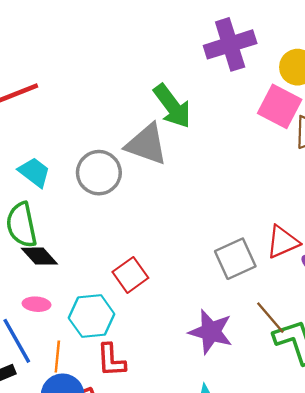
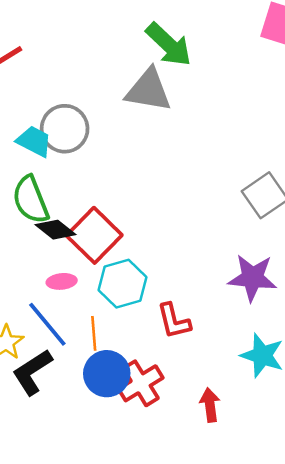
gray circle: (99, 173) -> (65, 129), moved
red square: (130, 275) -> (94, 235), moved, size x1.4
red L-shape: (111, 360) -> (174, 321), moved

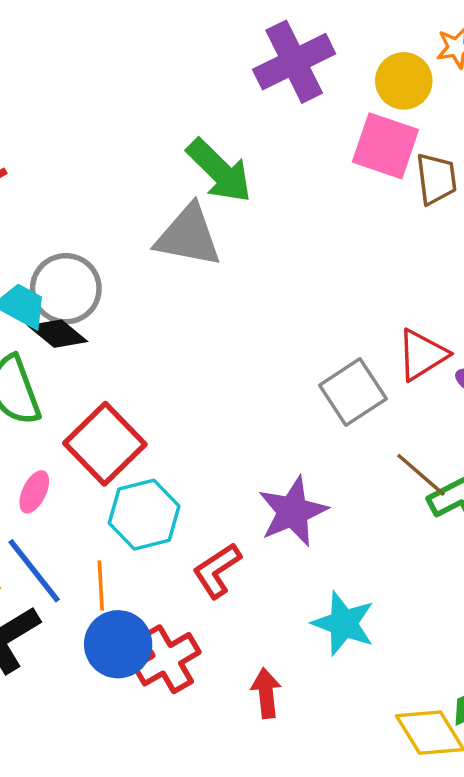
black diamond: (56, 230) -> (58, 334), moved
purple star: (252, 278) -> (293, 512), moved, turned -30
pink ellipse: (62, 281) -> (34, 492), moved, turned -60
red L-shape: (174, 321) -> (217, 570), turned 69

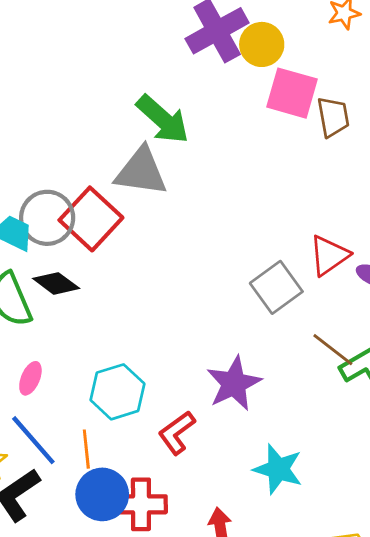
yellow circle: (404, 81) -> (262, 44), moved
black diamond: (58, 334) -> (56, 283), moved
red square: (105, 444) -> (91, 219), moved
red cross: (167, 659) -> (141, 504), turned 33

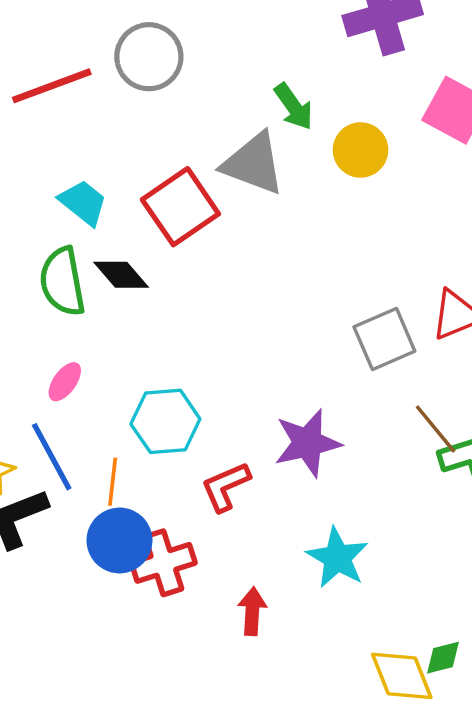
yellow circle: (262, 44) -> (361, 150), moved
green arrow: (163, 119) -> (294, 107), size x0.7
gray circle: (47, 218) -> (149, 57), moved
red cross: (141, 504) -> (163, 563), turned -30

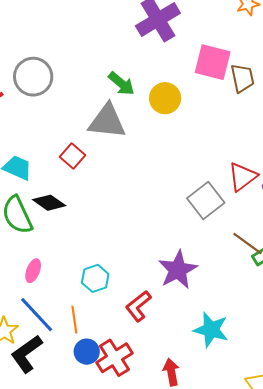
red square: (180, 207) -> (73, 156), size x0.6
cyan hexagon: (165, 421) -> (95, 278), size x0.7
blue circle: (119, 540) -> (87, 352), size x0.7

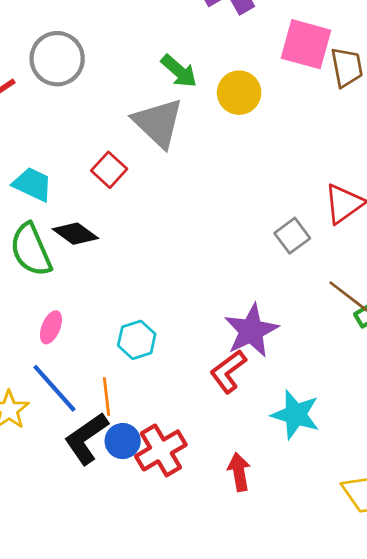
gray triangle: (107, 121) -> (158, 123), turned 36
gray square: (206, 201) -> (292, 236), size x0.7
red L-shape: (138, 306) -> (228, 371), moved
black L-shape: (27, 354) -> (86, 438), moved

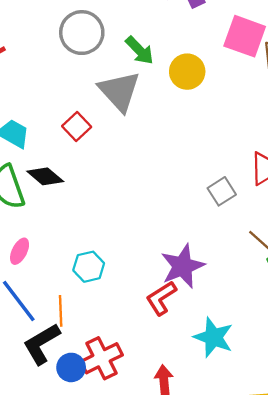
gray circle: (57, 59) -> (82, 33), moved
blue circle: (123, 441) -> (71, 367), moved

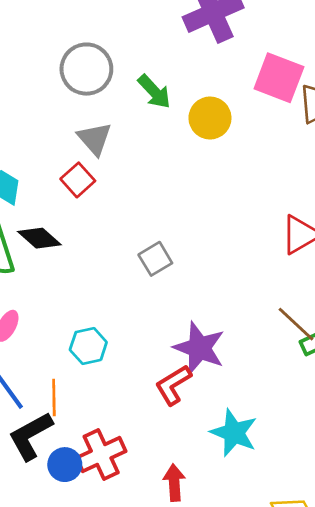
gray triangle: (119, 91) -> (95, 139), moved, size x0.7
gray square: (222, 191) -> (155, 259), moved
purple star: (183, 266) -> (199, 348), turned -30

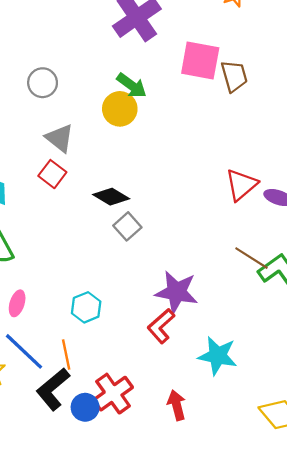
gray circle: (86, 69) -> (43, 83), size x0.7
green arrow: (154, 92) -> (132, 86), moved
yellow circle: (210, 118) -> (120, 109), moved
black diamond: (39, 238) -> (111, 197), moved

